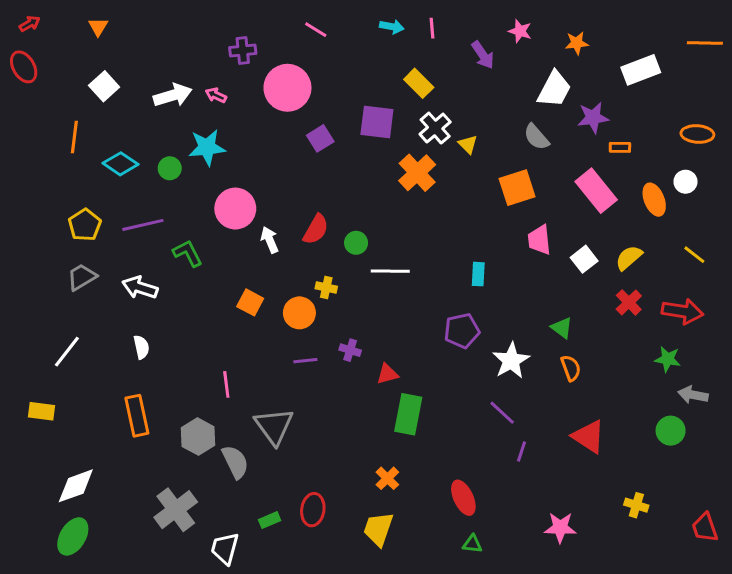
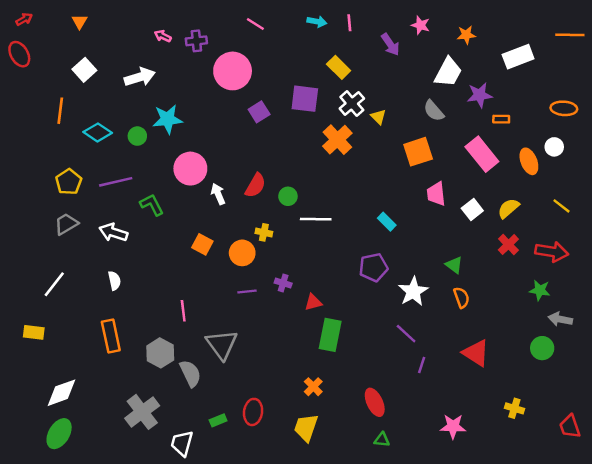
pink arrow: (216, 95) -> (163, 36), moved
cyan rectangle: (478, 274) -> (387, 222), turned -48

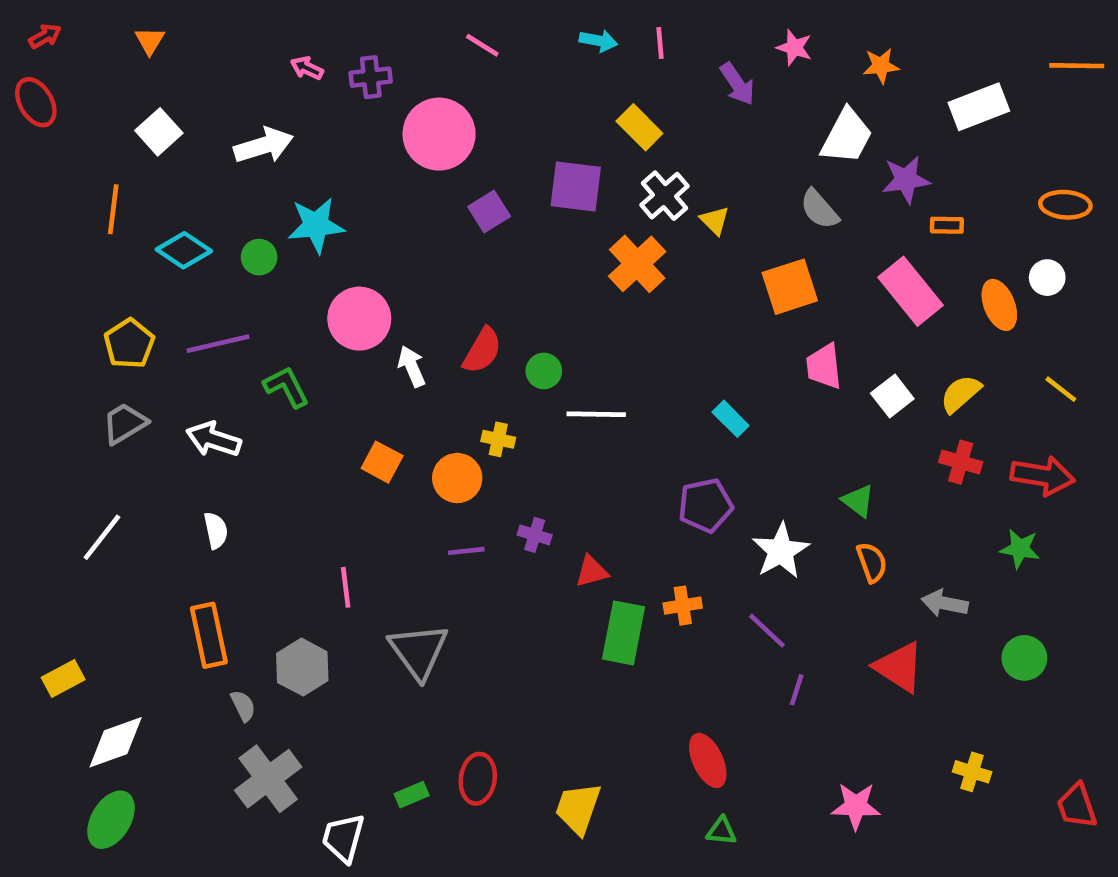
red cross: (508, 244) -> (961, 462), turned -30
gray arrow: (560, 319) -> (945, 603), moved
yellow rectangle: (34, 332) -> (63, 678), moved, turned -35
gray semicircle: (190, 373) -> (243, 706), moved, size x0.6
orange cross: (313, 387) -> (683, 606), moved, turned 36

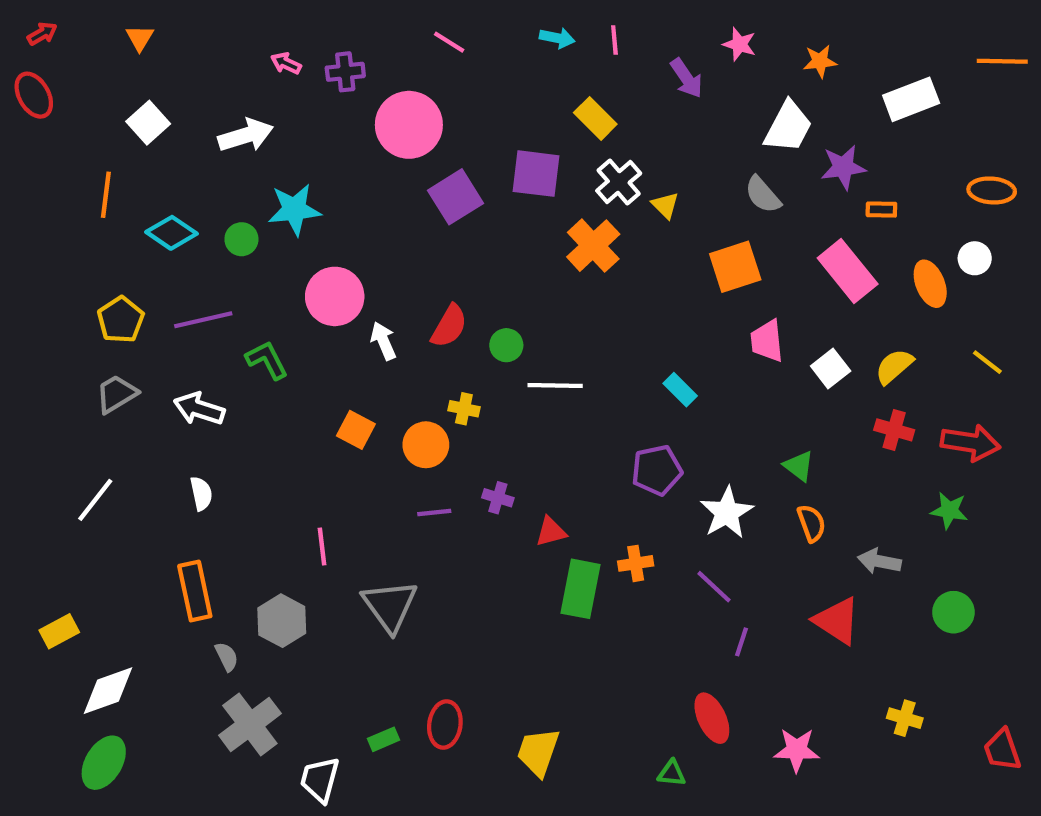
purple square: (489, 212) -> (455, 197), size x1.4
red ellipse: (708, 760) -> (712, 718), moved

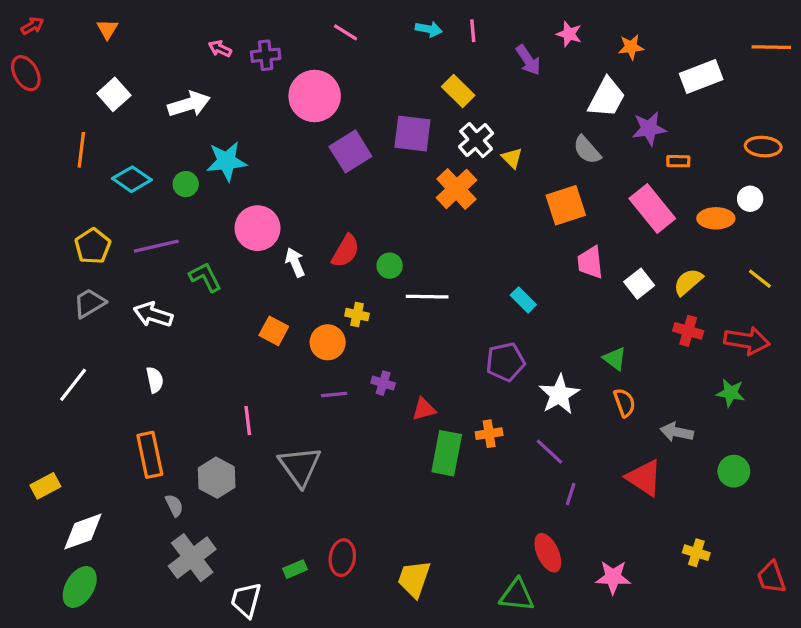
orange ellipse: (930, 284) -> (716, 218), turned -68
green triangle: (672, 773) -> (517, 595), size x1.6

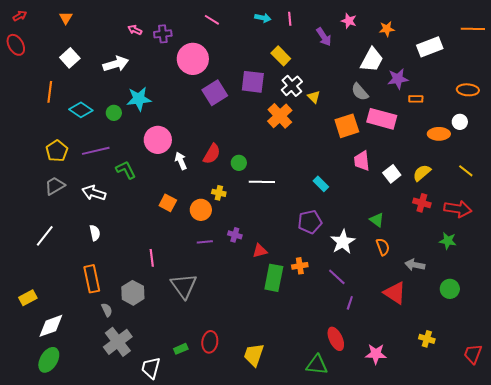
pink rectangle: (652, 209) -> (382, 119), moved, turned -36
red trapezoid: (771, 577) -> (473, 354), turned 40

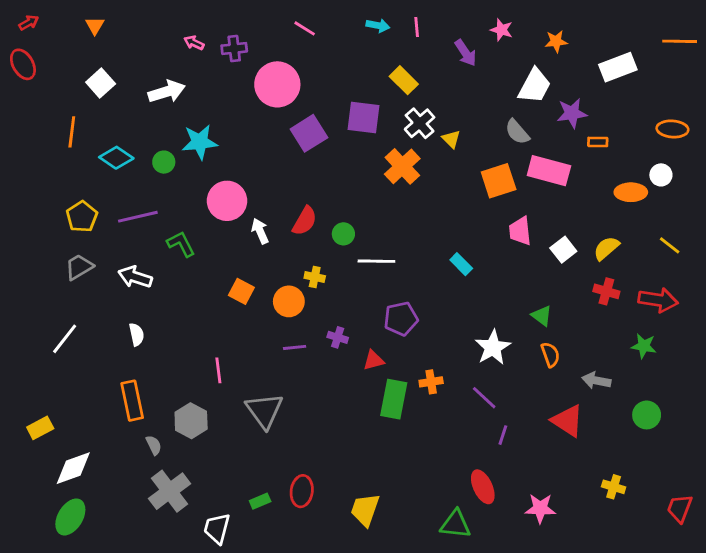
purple pentagon: (310, 222) -> (401, 319), moved

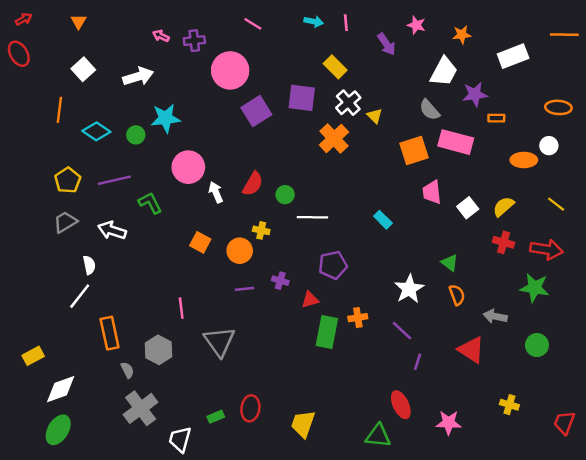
white semicircle: (136, 334) -> (89, 265), moved
white line: (65, 339) -> (80, 296), moved
green star: (644, 346) -> (535, 288), size x1.4

